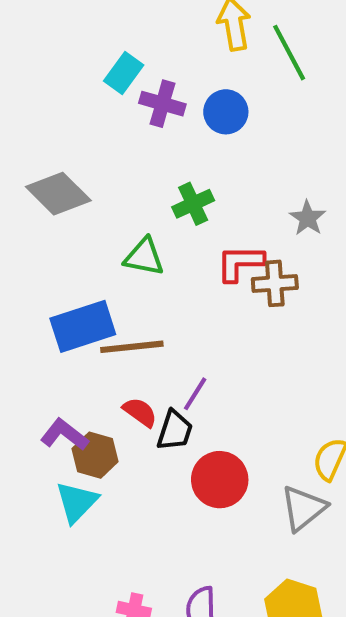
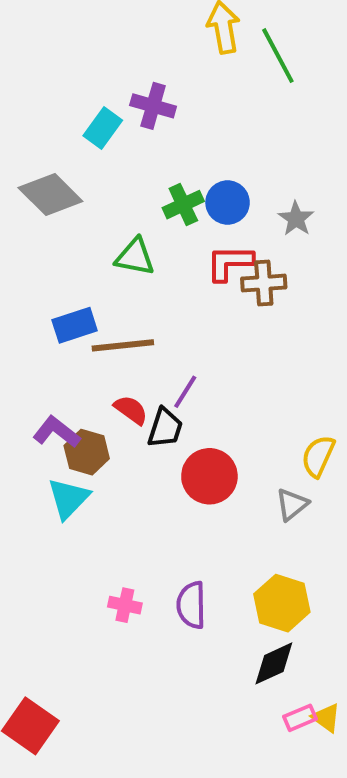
cyan rectangle: (124, 73) -> (103, 128), moved
blue circle: (226, 112) -> (228, 203), moved
blue rectangle: (83, 326) -> (75, 325), size x0.7
gray triangle: (303, 508) -> (292, 504), size x0.7

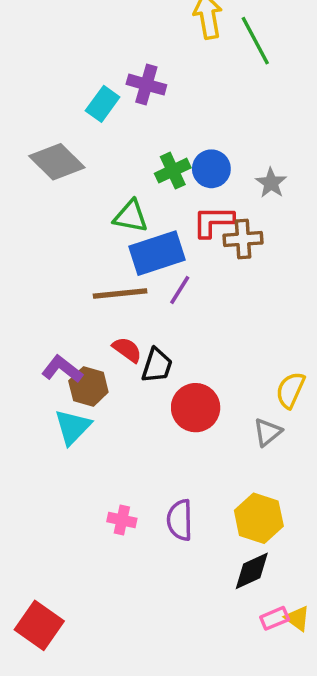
blue rectangle: (75, 325) -> (157, 253), moved, size x1.4
purple line: (185, 392) -> (180, 290), moved

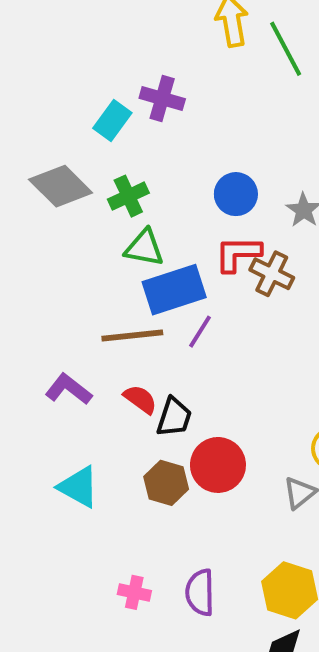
green cross: (173, 171) -> (128, 196), moved
brown cross: (243, 239) -> (272, 274), turned 30
purple L-shape: (62, 369) -> (69, 389), moved
brown hexagon: (88, 387) -> (166, 483), moved
cyan triangle: (73, 427) -> (79, 487), turned -45

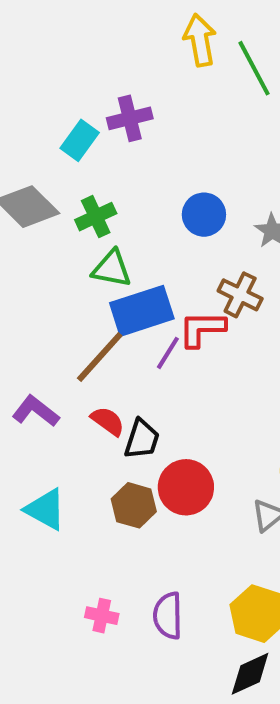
purple cross: (162, 98) -> (130, 118), turned -30
red L-shape: (238, 254) -> (202, 329), moved
brown line: (132, 335) -> (100, 357), turned -42

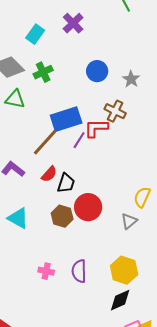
purple cross: (130, 118) -> (73, 23), moved, turned -30
green triangle: (112, 269) -> (15, 99), moved
red semicircle: (108, 421) -> (49, 174), turned 96

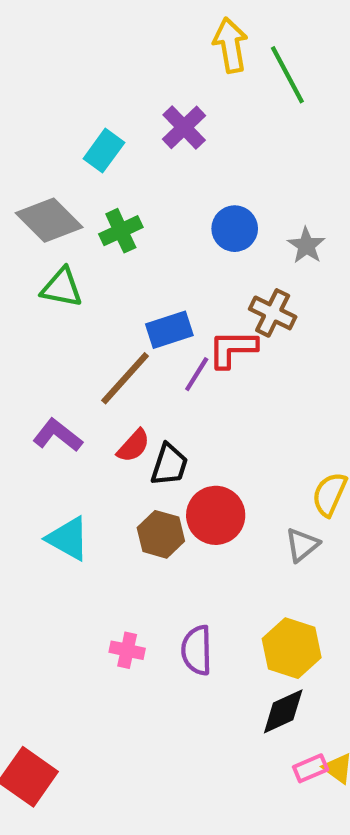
blue rectangle: (66, 119) -> (169, 330), size x0.7

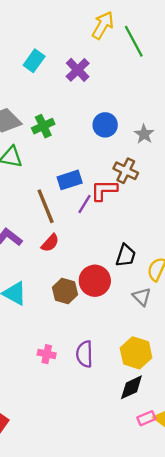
yellow arrow: (230, 45) -> (103, 25), turned 40
cyan rectangle: (104, 151) -> (34, 61), moved
brown line: (125, 378) -> (46, 206), turned -64
black trapezoid: (169, 465) -> (126, 256), moved
gray triangle: (302, 545) -> (142, 297), turned -36

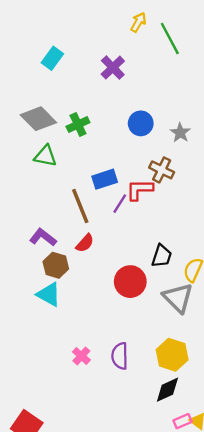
yellow arrow: (103, 25) -> (138, 22), size x0.7
cyan rectangle: (34, 61) -> (52, 58), moved
brown hexagon: (65, 291) -> (56, 265), moved
gray triangle: (142, 297) -> (178, 298), size x1.6
pink cross: (47, 354) -> (81, 356), turned 30

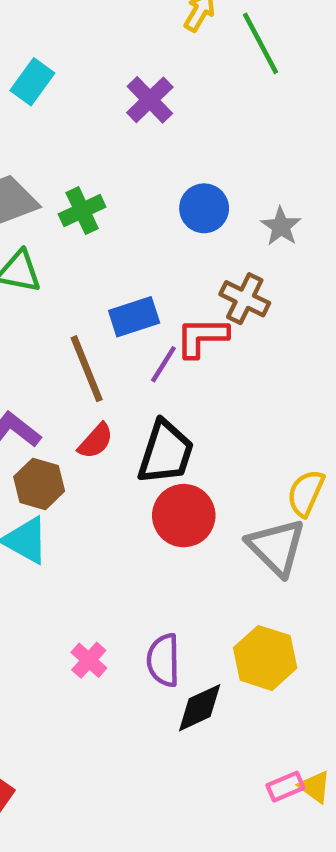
black trapezoid: (162, 256) -> (166, 452), moved, size x1.4
black diamond: (167, 390) -> (200, 708), moved

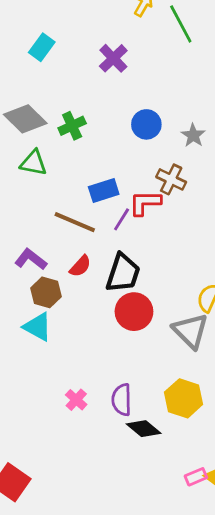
brown line: (87, 369) -> (75, 222), turned -45
black diamond: (200, 708) -> (144, 429), turned 64

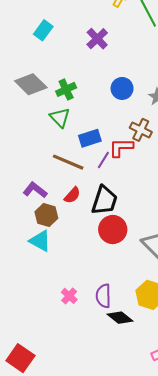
green triangle: (33, 163) -> (60, 117), moved, turned 35

